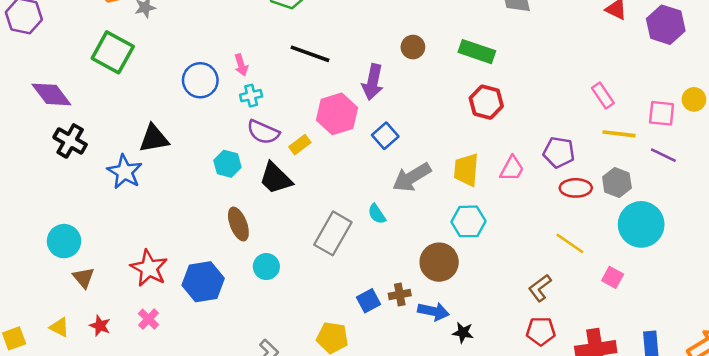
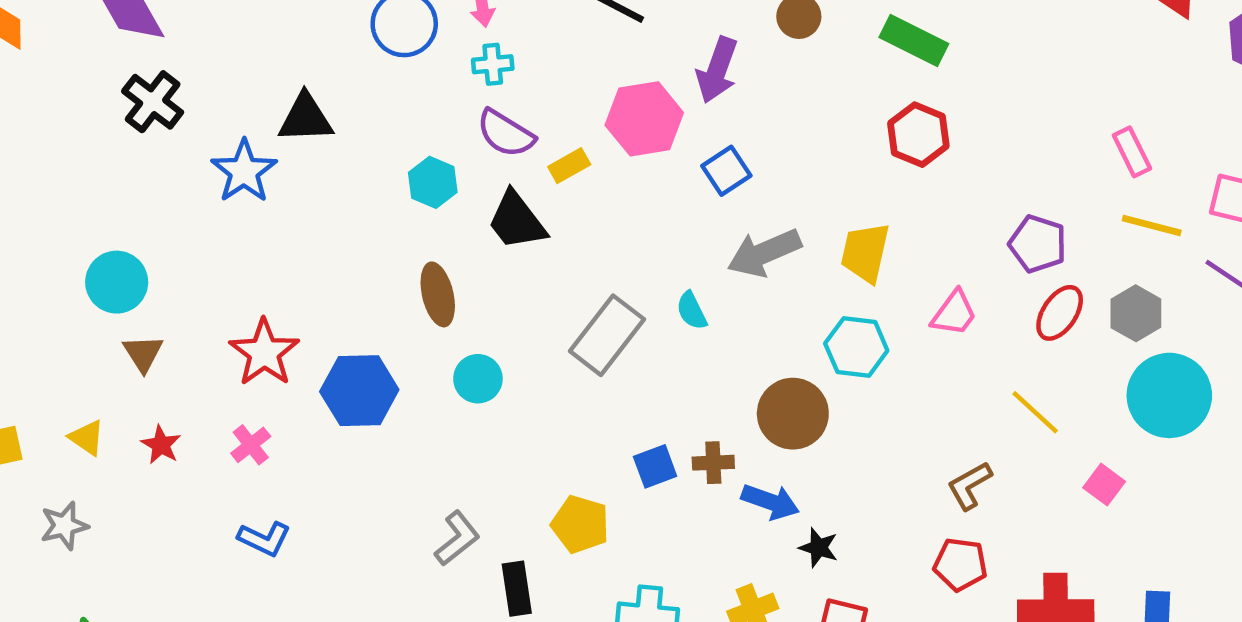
pink trapezoid: (512, 169) -> (954, 313), moved
red ellipse: (576, 188) -> (1060, 313), turned -64

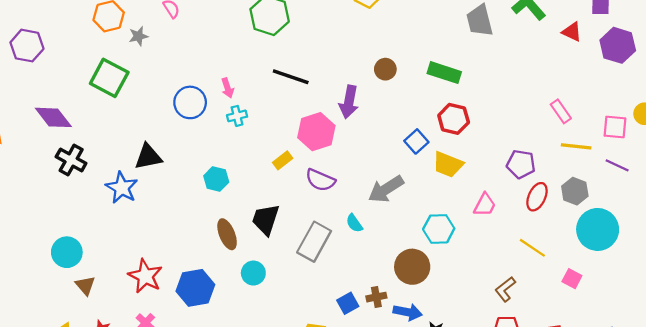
purple semicircle: (506, 133) -> (320, 180), moved
blue square: (726, 171) -> (416, 141), moved
black trapezoid: (517, 221) -> (266, 219), moved, turned 64
yellow trapezoid: (865, 253) -> (448, 164), moved, turned -72

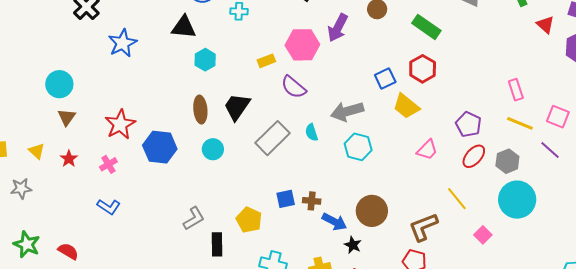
black triangle: (148, 157) -> (184, 27), moved
cyan hexagon: (439, 229) -> (358, 147), moved
brown circle: (412, 267) -> (372, 211), moved
brown L-shape: (505, 289) -> (423, 227), size x1.4

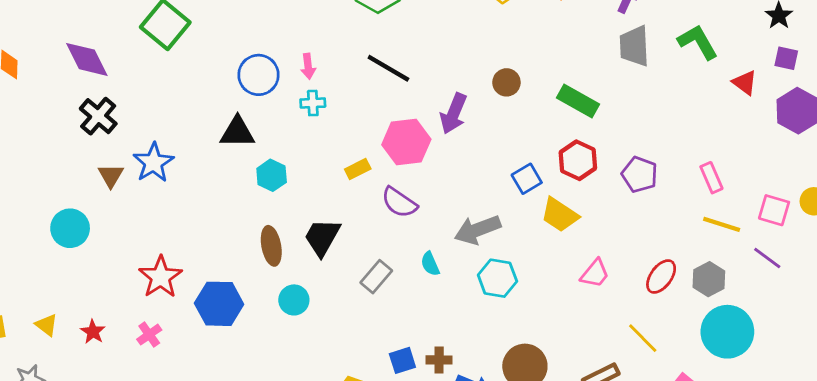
brown triangle: (67, 117) -> (111, 176), moved
purple pentagon: (468, 124) -> (640, 174), moved
gray rectangle: (273, 138) -> (376, 277), size x0.7

